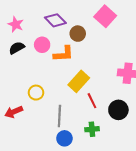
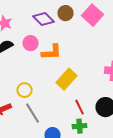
brown circle: (78, 34) -> (66, 13), moved
red line: (92, 101) -> (80, 107), moved
gray line: (59, 116) -> (32, 113), moved, turned -35

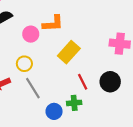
pink circle: (30, 43) -> (31, 34), moved
green cross: (80, 126) -> (74, 103), moved

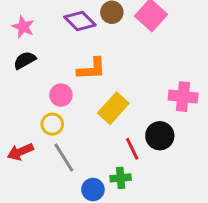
pink circle: (31, 34) -> (61, 95), moved
black circle: (110, 82) -> (160, 136), moved

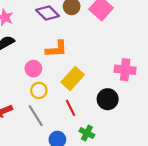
yellow circle: (52, 124) -> (39, 90), moved
red line: (132, 149) -> (71, 108), moved
green cross: (121, 178) -> (87, 133), moved, turned 32

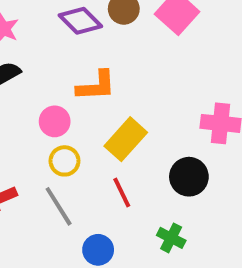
green cross: (87, 133) -> (171, 238), moved

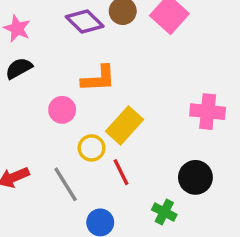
yellow circle: (64, 161) -> (92, 148), moved
black circle: (189, 177) -> (195, 177), moved

